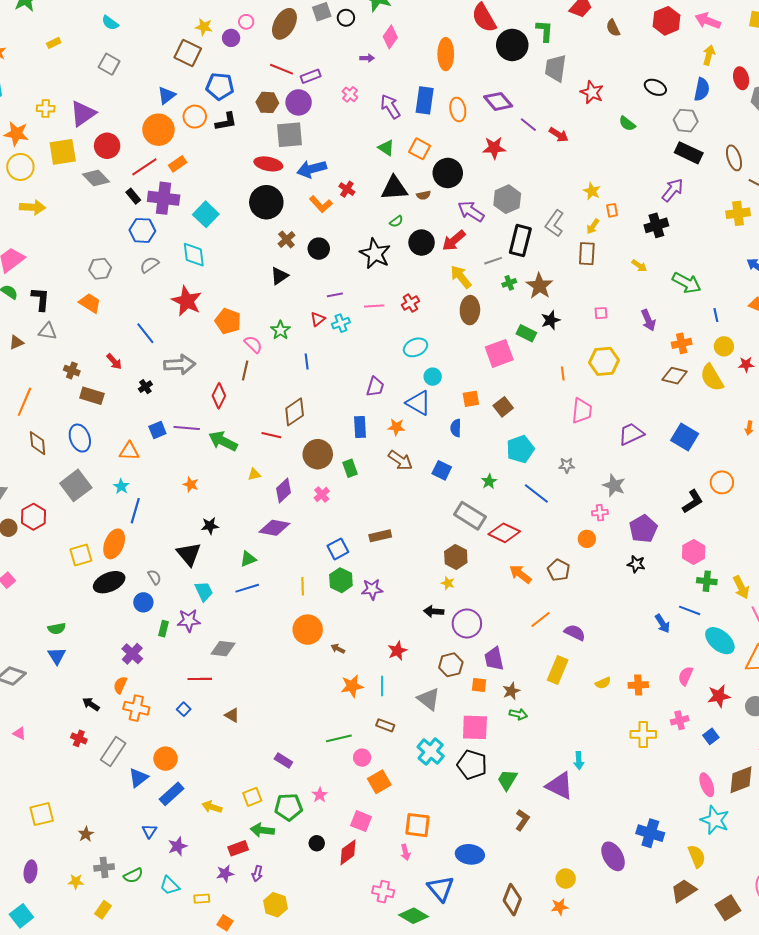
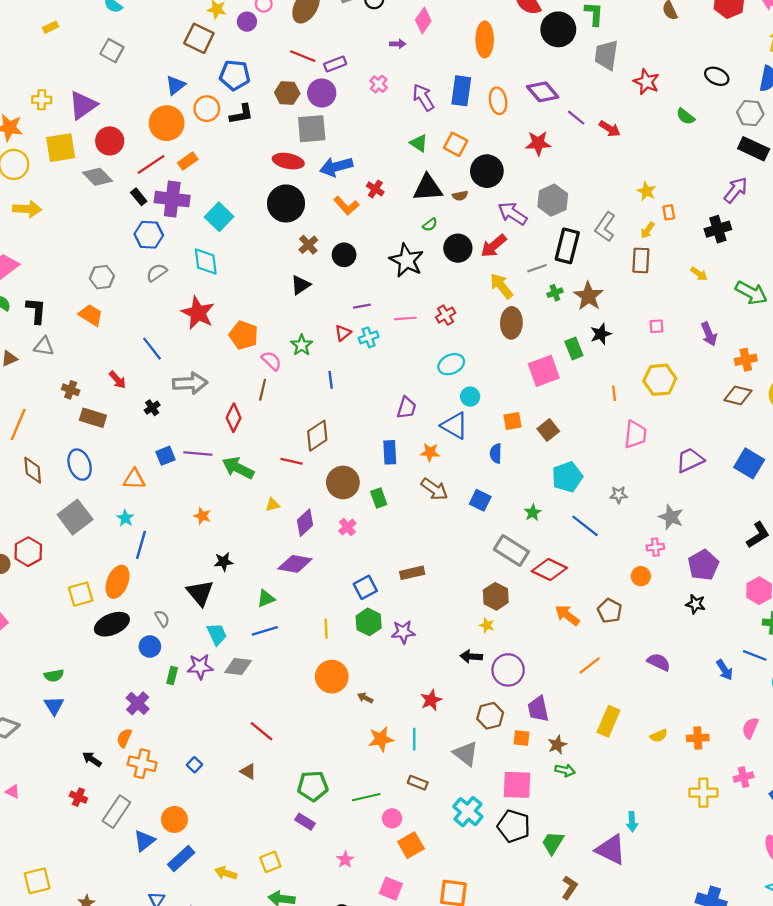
green rectangle: (526, 333) -> (574, 349), turned 42
purple semicircle: (575, 633) -> (659, 662), moved
gray diamond: (223, 649) -> (238, 667), moved
red line: (200, 679) -> (261, 731), moved, turned 40
green pentagon: (288, 807) -> (313, 786), moved

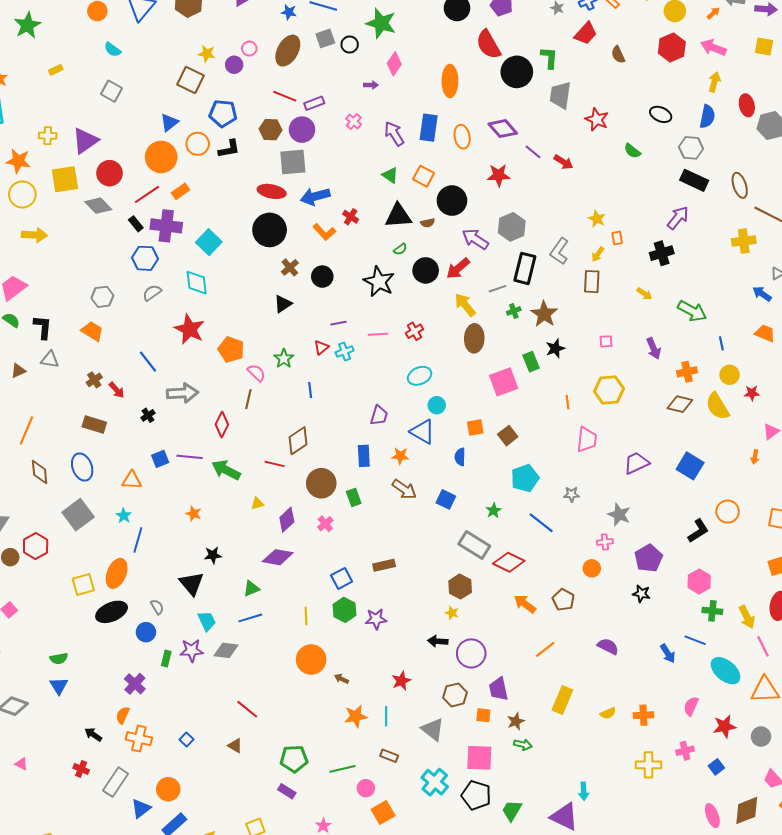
brown cross: (71, 390) -> (94, 380), moved, turned 35

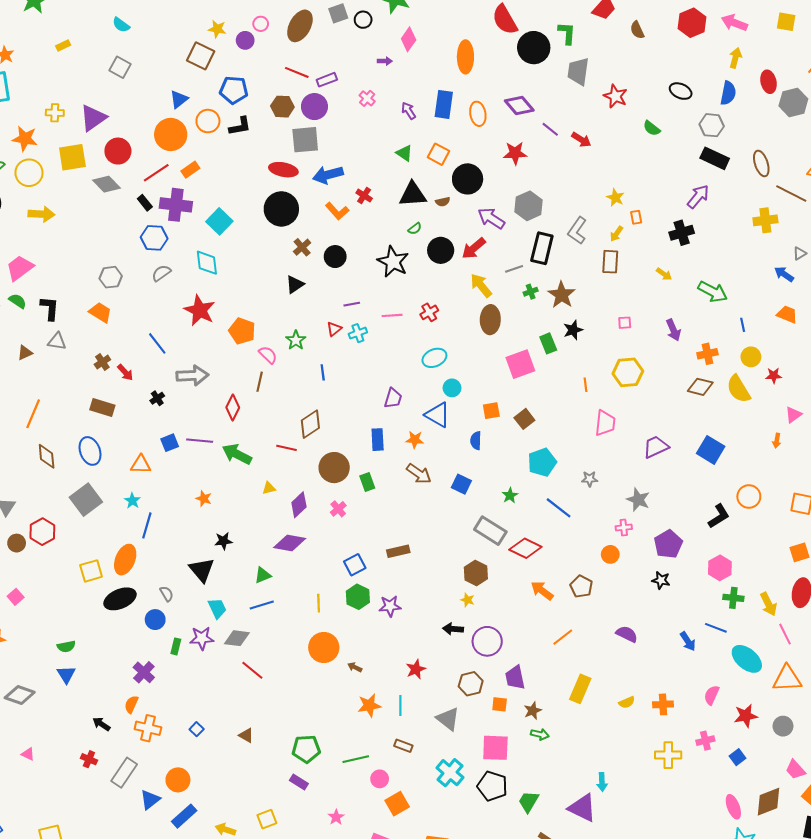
purple arrow: (394, 134) -> (409, 111), size x0.7
red line: (247, 709) -> (252, 670), moved

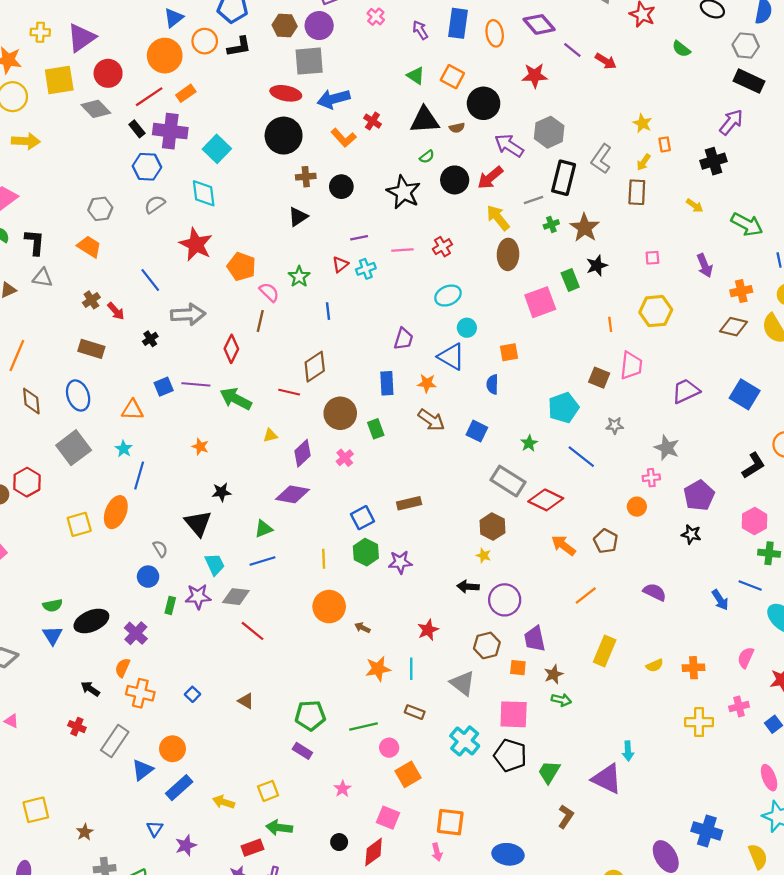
brown cross: (302, 247) -> (306, 177), turned 36
brown square: (524, 419) -> (599, 378), moved, turned -30
black ellipse: (120, 599) -> (91, 621), moved

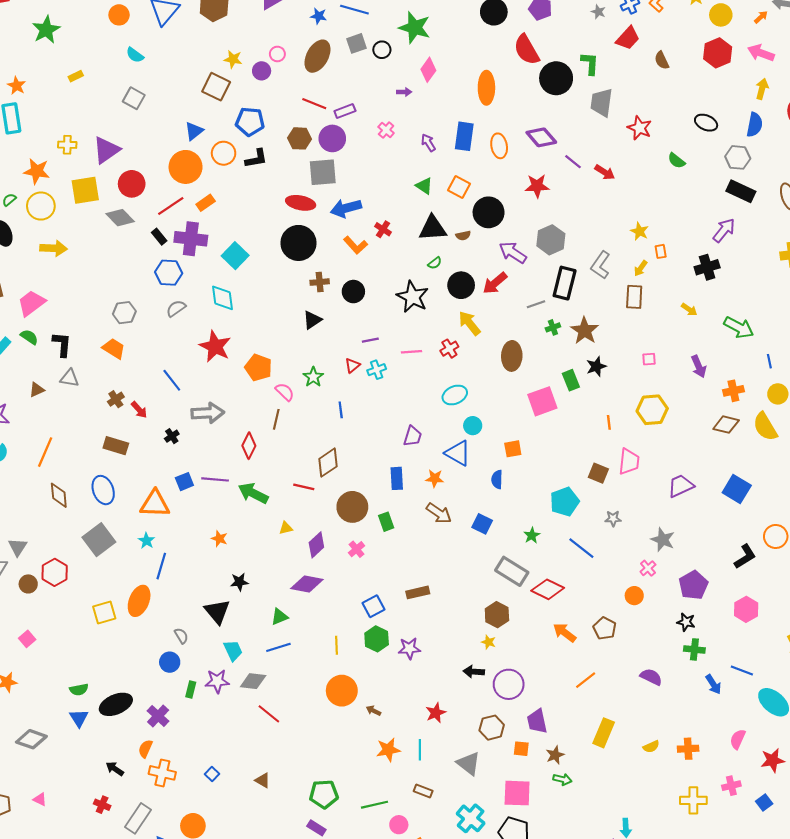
yellow arrow: (498, 218) -> (470, 323), moved
orange triangle: (132, 410) -> (155, 504), size x1.4
pink cross: (651, 478) -> (648, 568), turned -35
green cross: (769, 553) -> (694, 649), moved

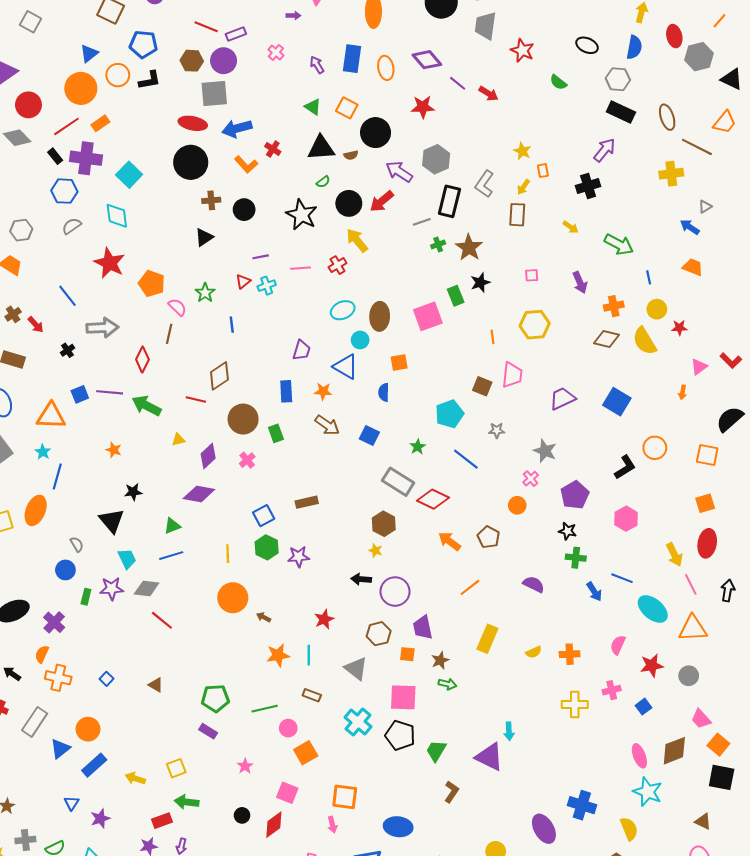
brown ellipse: (512, 356) -> (380, 316), moved

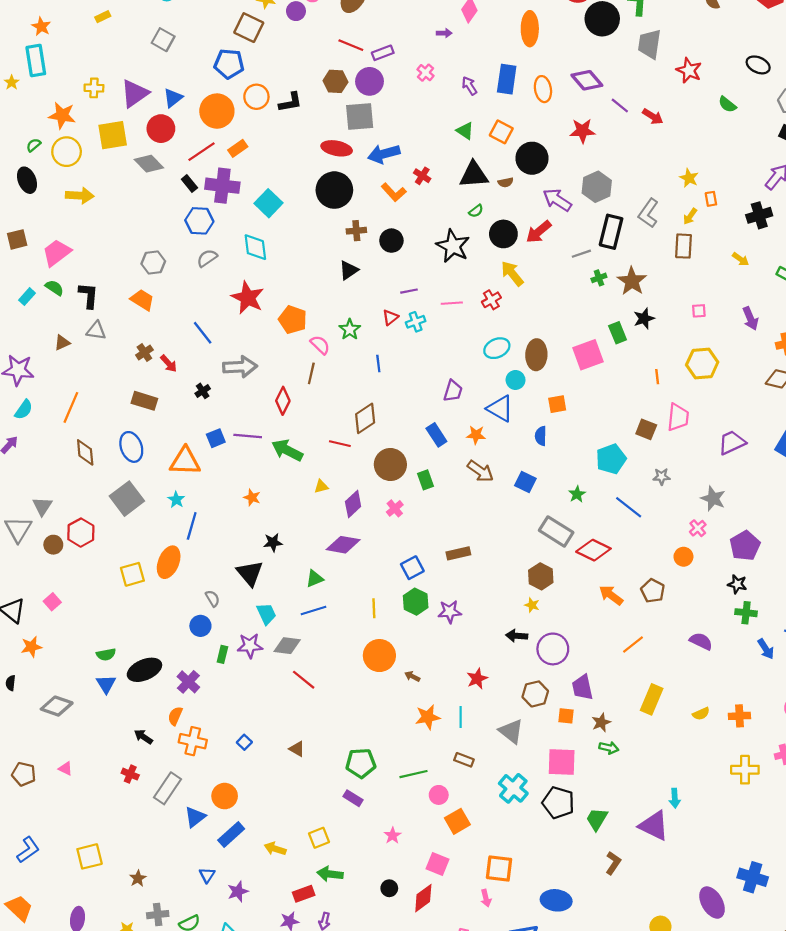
blue pentagon: (143, 44) -> (229, 64), moved
blue triangle: (89, 54) -> (173, 98), moved
blue rectangle: (286, 391) -> (436, 435), turned -30

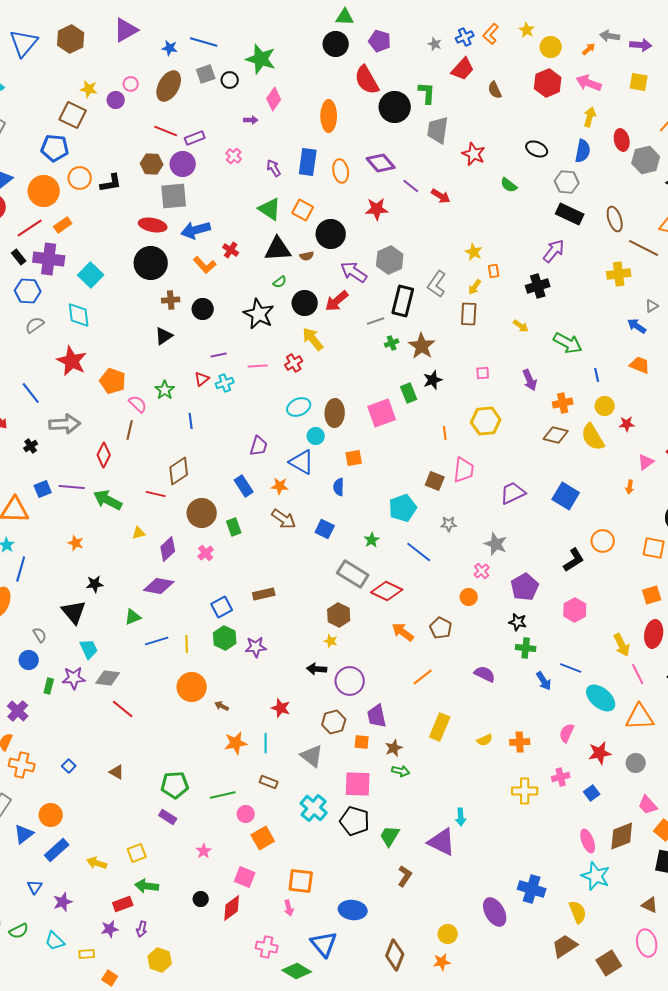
green triangle: (465, 131) -> (270, 209), size x1.4
blue line: (314, 611) -> (157, 641), moved
red star: (477, 679) -> (281, 708), turned -30

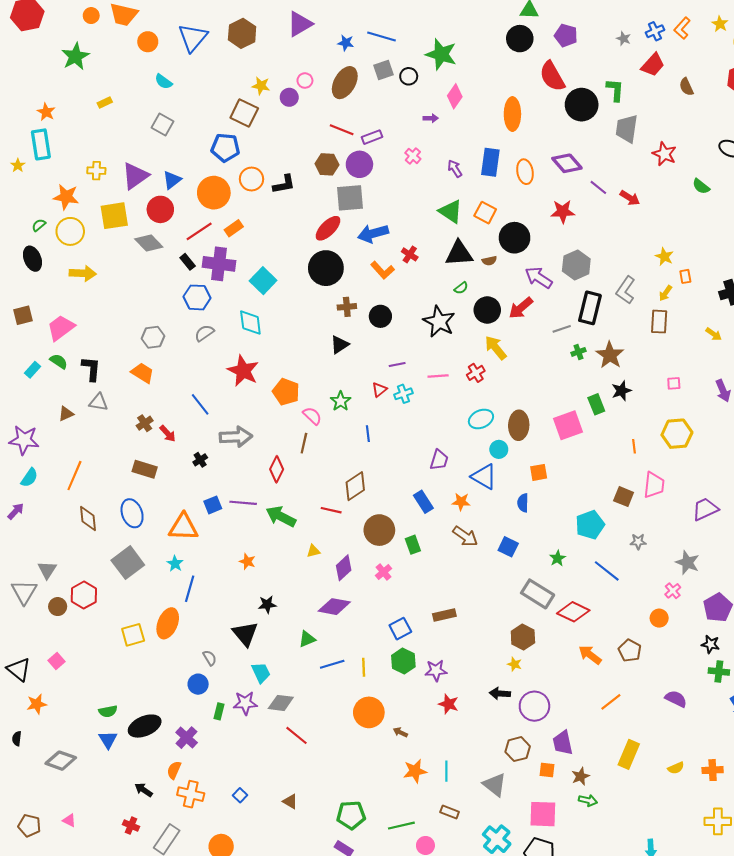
red ellipse: (153, 225) -> (328, 228), turned -56
red star: (281, 708) -> (449, 704), moved

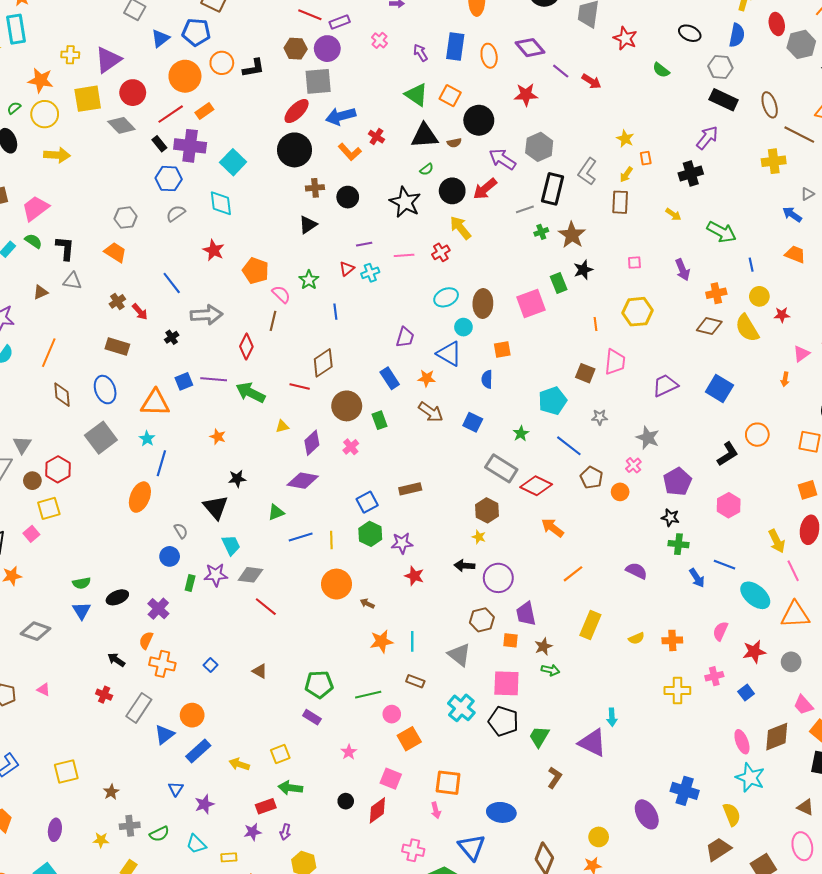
blue triangle: (172, 180) -> (160, 38), moved
red star: (243, 371) -> (214, 250), size x0.7
yellow square: (133, 635) -> (49, 508), moved
brown pentagon: (630, 651) -> (591, 478), moved
black ellipse: (145, 726) -> (117, 597), size x0.7

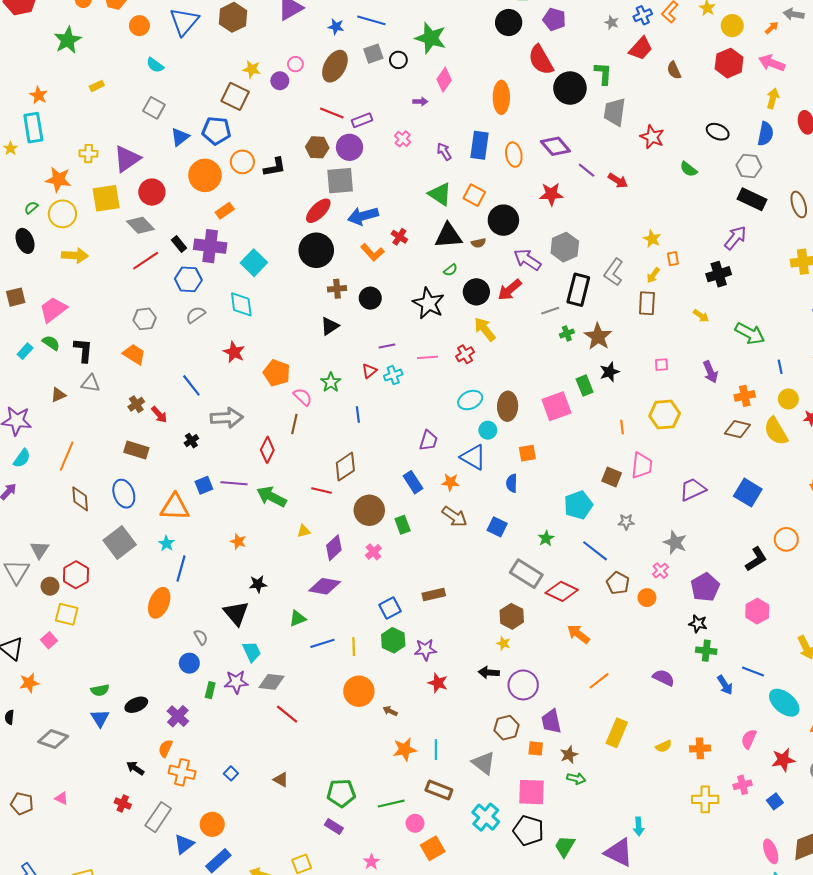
red line: (171, 114) -> (146, 261), moved
yellow square: (49, 508) -> (67, 614), turned 30
brown rectangle: (415, 681) -> (439, 790), size x1.4

